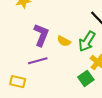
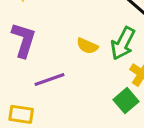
purple L-shape: (41, 35) -> (24, 40), moved

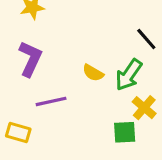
green square: (126, 101) -> (125, 132), turned 30

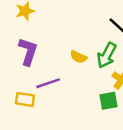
yellow rectangle: (18, 133) -> (25, 99), moved

